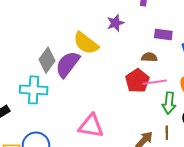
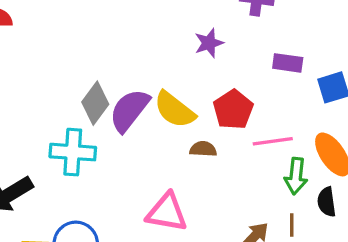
yellow semicircle: (86, 43) -> (175, 110), moved
brown semicircle: (149, 57) -> (203, 149), moved
red pentagon: (137, 81) -> (233, 110), moved

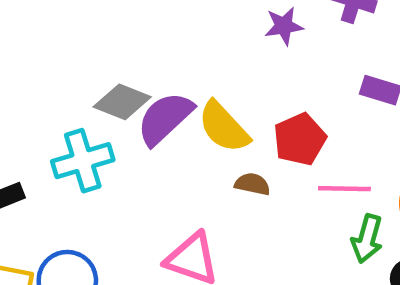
purple star: (209, 43) -> (284, 26), moved
gray diamond: (95, 103) -> (122, 102), turned 66
cyan cross: (73, 152) -> (83, 161), turned -30

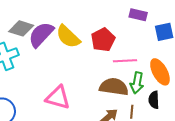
brown semicircle: (252, 184) -> (114, 87), moved, size x1.8

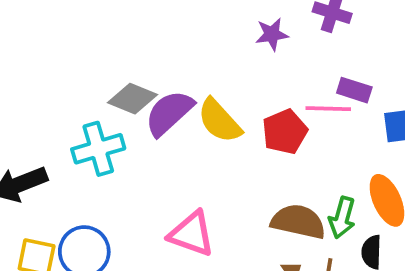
pink line: (125, 61) -> (328, 109), moved

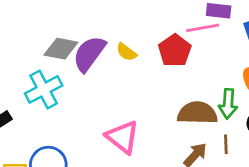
yellow semicircle: (220, 121) -> (126, 52), size x0.6
pink triangle: (192, 234) -> (123, 137), turned 30

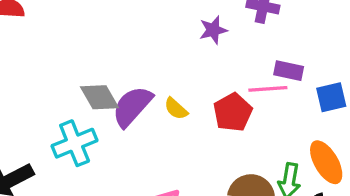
gray diamond: (61, 49) -> (100, 97), turned 44

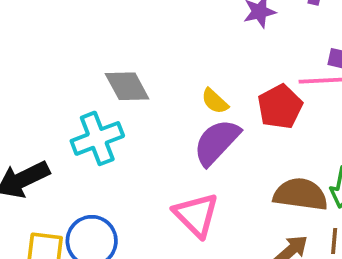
purple semicircle: (132, 106) -> (217, 142), moved

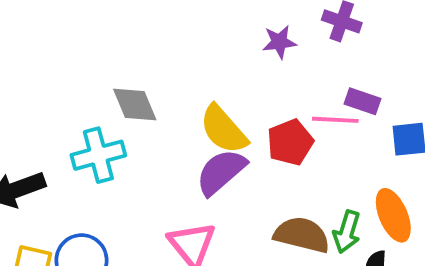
yellow semicircle: (215, 101) -> (224, 129), size x1.8

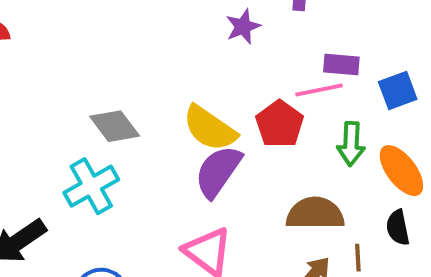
green arrow: (347, 232) -> (351, 144), moved

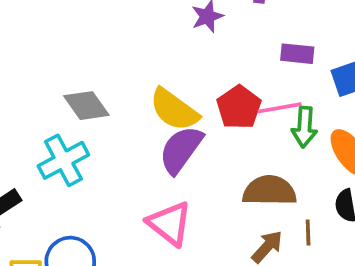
pink line: (319, 90) -> (280, 108), moved

